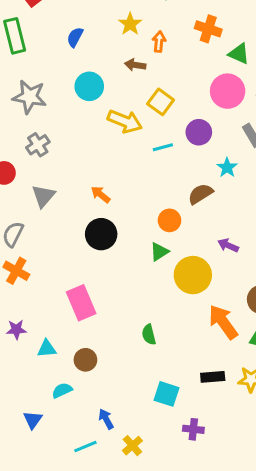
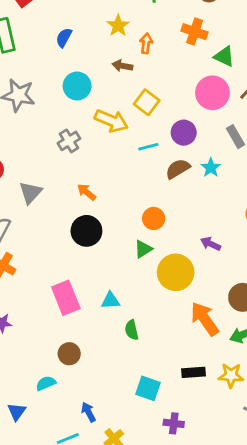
gray cross: (38, 145) -> (69, 141), moved
brown semicircle: (200, 194) -> (178, 169), moved
cyan triangle: (47, 349) -> (110, 301), moved

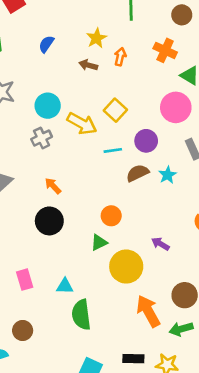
brown arrow: (122, 66) -> (88, 65), moved
cyan circle: (77, 86) -> (48, 106), moved
pink rectangle: (66, 298) -> (25, 280), size x0.7
green semicircle: (132, 330) -> (81, 315), size x1.6

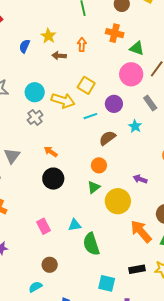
yellow star: (96, 38) -> (48, 36), moved
brown semicircle: (138, 173) -> (107, 138), moved

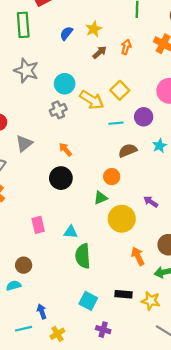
brown arrow: (59, 56) -> (100, 52), turned 120
orange arrow: (141, 231) -> (138, 256), size x0.7
brown circle: (50, 265) -> (24, 265), moved

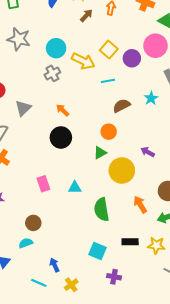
purple circle: (144, 117) -> (132, 58), moved
green semicircle: (83, 256) -> (102, 210), moved
cyan line: (24, 329) -> (39, 283), turned 42

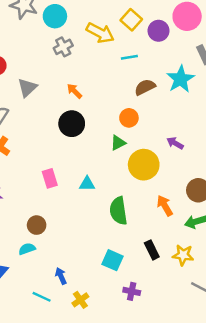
cyan circle: (56, 48) -> (55, 16), moved
cyan star: (151, 98) -> (180, 79), size x1.6
black rectangle: (130, 242) -> (152, 250), turned 63

